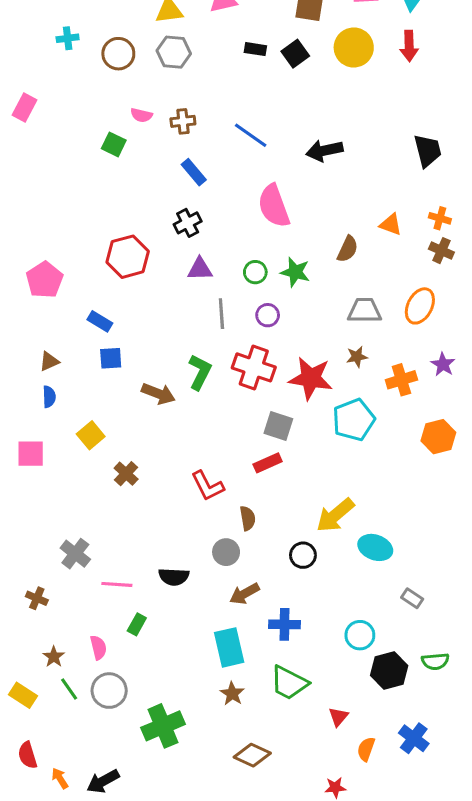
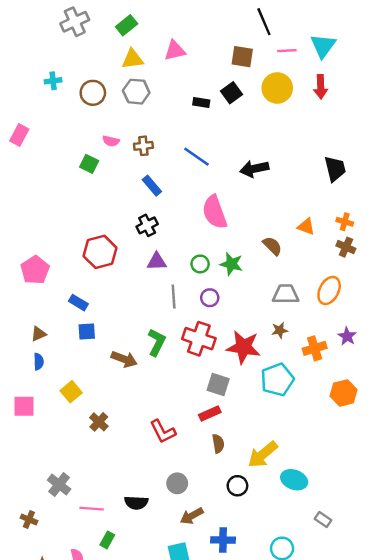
black rectangle: (255, 49) -> (201, 102), moved
brown semicircle: (348, 249) -> (272, 246), turned -70
brown semicircle: (248, 518) -> (218, 444), moved

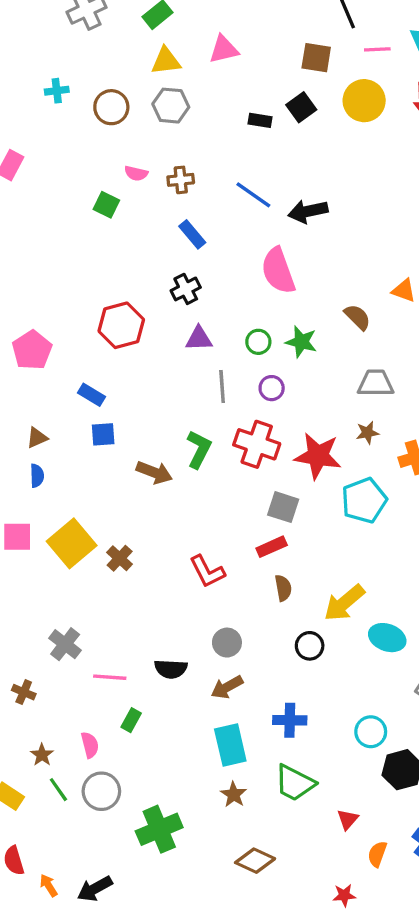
black arrow: (254, 169) -> (308, 211), moved
yellow square: (71, 392) -> (72, 543), moved, size x1.6
brown arrow: (192, 516) -> (227, 687), moved

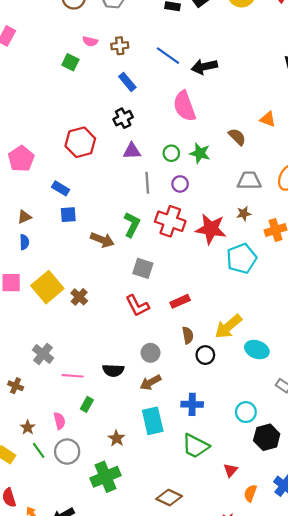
gray square: (283, 507) -> (143, 268), moved
red rectangle: (272, 547) -> (180, 301), moved
brown semicircle: (283, 588) -> (188, 335), moved
brown star: (234, 795) -> (116, 438), moved

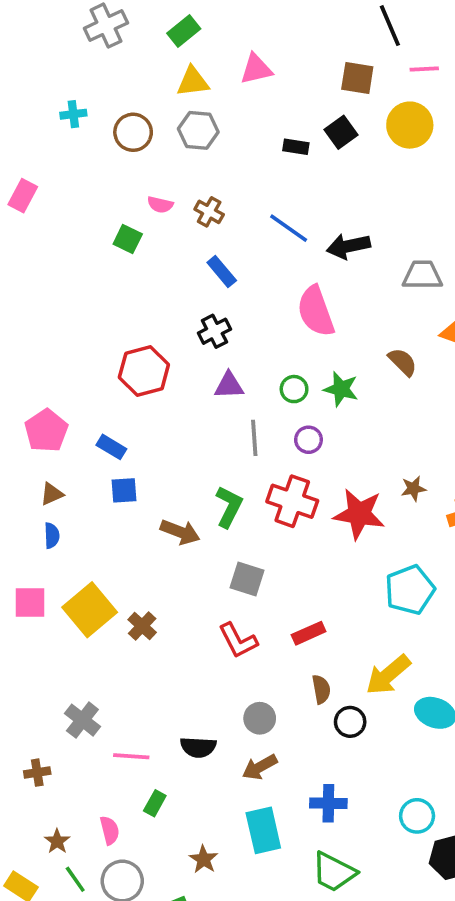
brown cross: (120, 46) -> (209, 212), turned 35
pink pentagon: (21, 159) -> (46, 431), moved
gray trapezoid: (249, 181) -> (422, 275), moved
cyan pentagon: (241, 259) -> (410, 590), moved
brown cross: (16, 386) -> (37, 773), turned -32

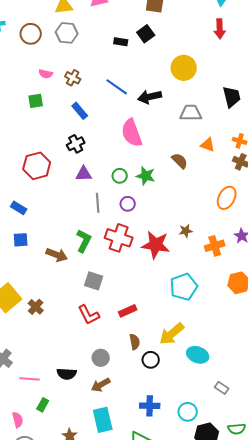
yellow circle: (410, 125) -> (184, 68), moved
green square: (128, 239) -> (36, 101), moved, turned -35
blue square: (124, 490) -> (21, 240), moved
blue cross: (328, 803) -> (150, 406), moved

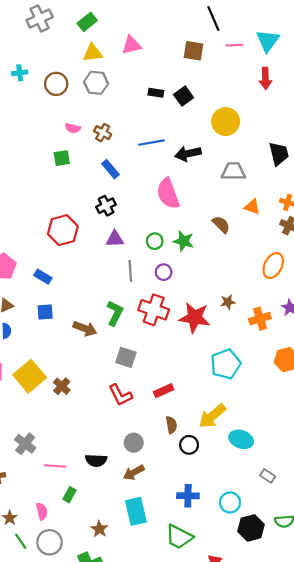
black square: (146, 34) -> (184, 96), moved
blue line: (117, 87) -> (151, 143), turned -45

